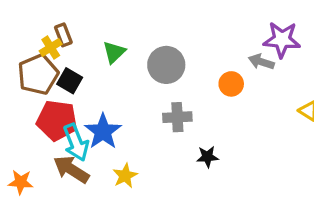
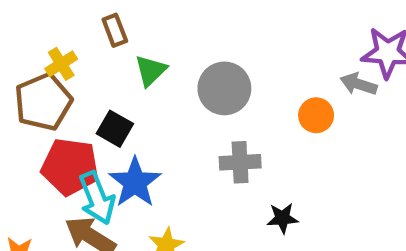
brown rectangle: (63, 35) -> (115, 30), moved
black square: (70, 81) -> (115, 129), moved

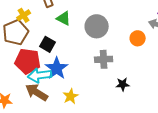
green triangle: (151, 71) -> (64, 18), turned -49
cyan arrow: (97, 198) -> (40, 75), turned 105

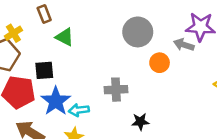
gray circle: (97, 26) -> (138, 32), moved
black square: (48, 44) -> (44, 70), turned -35
cyan arrow: (40, 75) -> (79, 110), moved, size x0.7

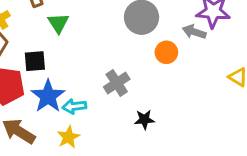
green triangle: (65, 37) -> (58, 23), turned 30
gray cross: (116, 90) -> (117, 83), turned -30

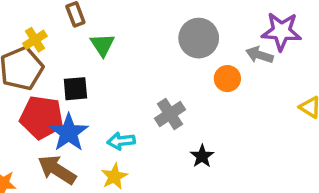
blue star: (48, 96) -> (69, 133), moved
black star: (144, 120) -> (202, 156), turned -30

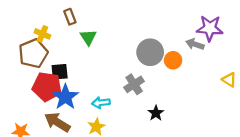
gray circle: (199, 38) -> (150, 52), moved
yellow cross: (35, 40) -> (42, 34), turned -35
black square: (75, 89) -> (60, 72), moved

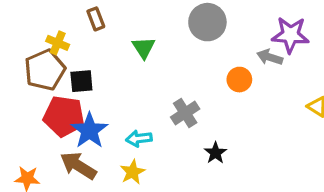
green triangle: (88, 37) -> (144, 48), moved
gray circle: (150, 52) -> (207, 22), moved
black square: (60, 72) -> (81, 81), moved

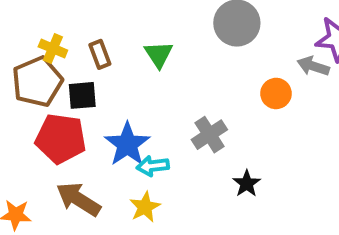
brown rectangle: (96, 19) -> (100, 54), moved
blue star: (89, 131) -> (127, 144), moved

